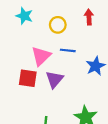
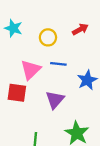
red arrow: (89, 17) -> (80, 29), turned 64
purple triangle: (54, 79) -> (55, 100), moved

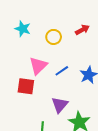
blue line: (58, 64) -> (62, 71), moved, turned -40
purple triangle: (55, 100) -> (60, 105), moved

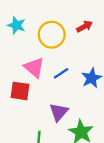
yellow circle: (54, 37) -> (52, 35), size x1.5
pink triangle: (38, 66) -> (34, 67), turned -36

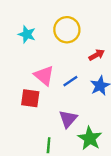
red arrow: (84, 26) -> (97, 55), moved
yellow circle: (52, 35) -> (67, 30), moved

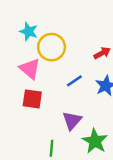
yellow circle: (67, 30) -> (52, 47), moved
pink triangle: (44, 75) -> (30, 69), moved

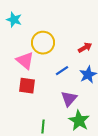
cyan star: (29, 31) -> (14, 20), moved
purple triangle: (72, 121) -> (69, 99), moved

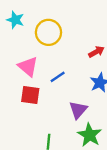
yellow circle: (43, 43) -> (48, 32), moved
blue line: (62, 71) -> (58, 77), moved

